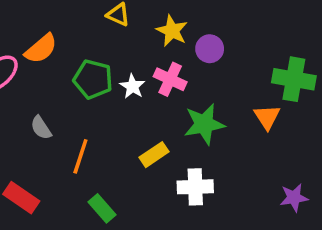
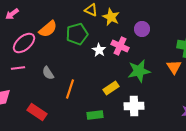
yellow star: (172, 31) -> (111, 17), moved
green pentagon: (93, 79) -> (77, 34), moved, turned -30
green rectangle: (102, 208) -> (95, 115), moved, turned -56

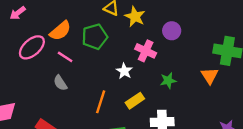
white star: (99, 50) -> (124, 71), moved
pink line: (18, 68) -> (65, 57), moved, turned 40
green star: (139, 71) -> (168, 81), size x0.6
orange line: (70, 89) -> (101, 102), moved

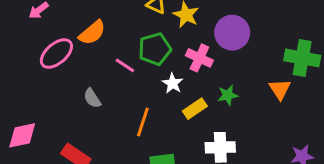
purple circle: (172, 31) -> (232, 33), size x1.5
green pentagon: (95, 37) -> (155, 49), moved
pink line: (65, 57) -> (125, 65), moved
yellow rectangle: (135, 101) -> (195, 109), moved

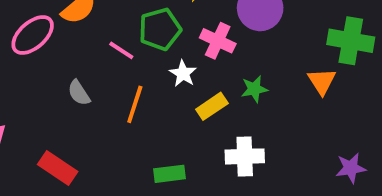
orange line: (143, 122) -> (135, 104), moved

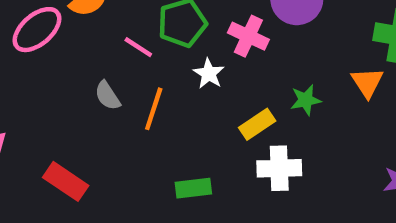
green star: (254, 89) -> (306, 100), moved
gray semicircle: (79, 93) -> (107, 96), moved
yellow rectangle: (212, 106) -> (257, 124), moved

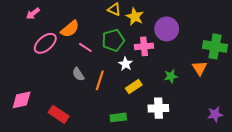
pink cross: (248, 36) -> (144, 46), turned -30
pink line: (138, 47) -> (85, 47), moved
yellow rectangle: (257, 124) -> (134, 87), moved

